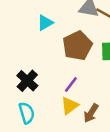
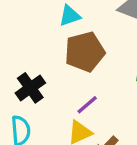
brown pentagon: (77, 46) -> (85, 52), moved

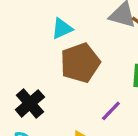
purple line: (87, 105) -> (111, 111), moved

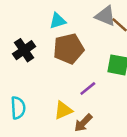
black cross: (30, 103) -> (24, 50), moved

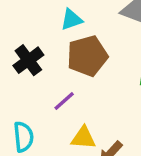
purple line: (88, 88) -> (64, 101), moved
yellow triangle: (63, 110) -> (83, 138), turned 30

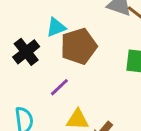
cyan triangle: (71, 20) -> (56, 27), moved

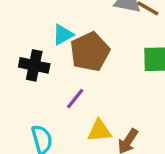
black cross: (26, 52) -> (34, 65), turned -32

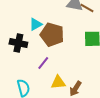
brown pentagon: (90, 52) -> (52, 35), turned -30

